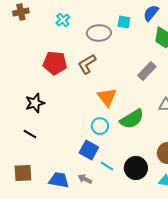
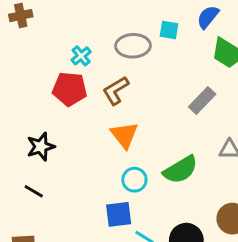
cyan cross: (63, 20) -> (81, 56), moved
orange triangle: (107, 97) -> (124, 135), moved
blue square: (89, 150) -> (119, 214), turned -36

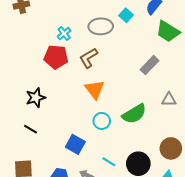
cyan square: (169, 30) -> (126, 15), turned 32
blue square: (119, 214) -> (75, 144), moved, turned 36

